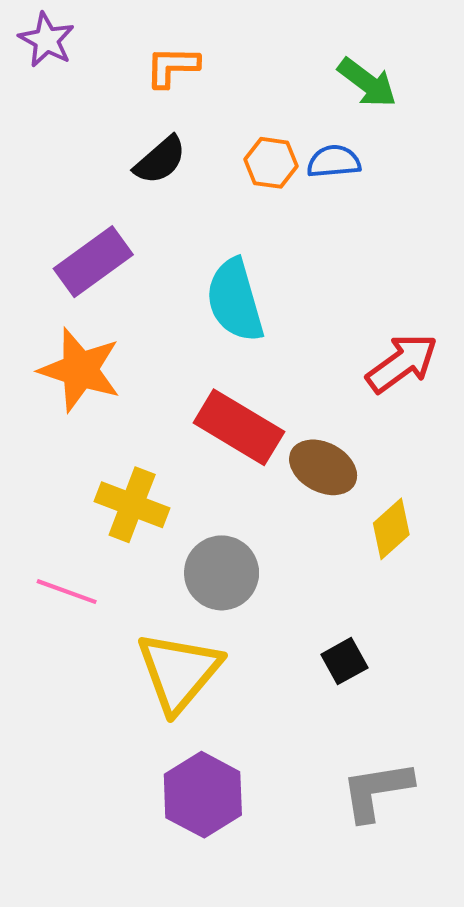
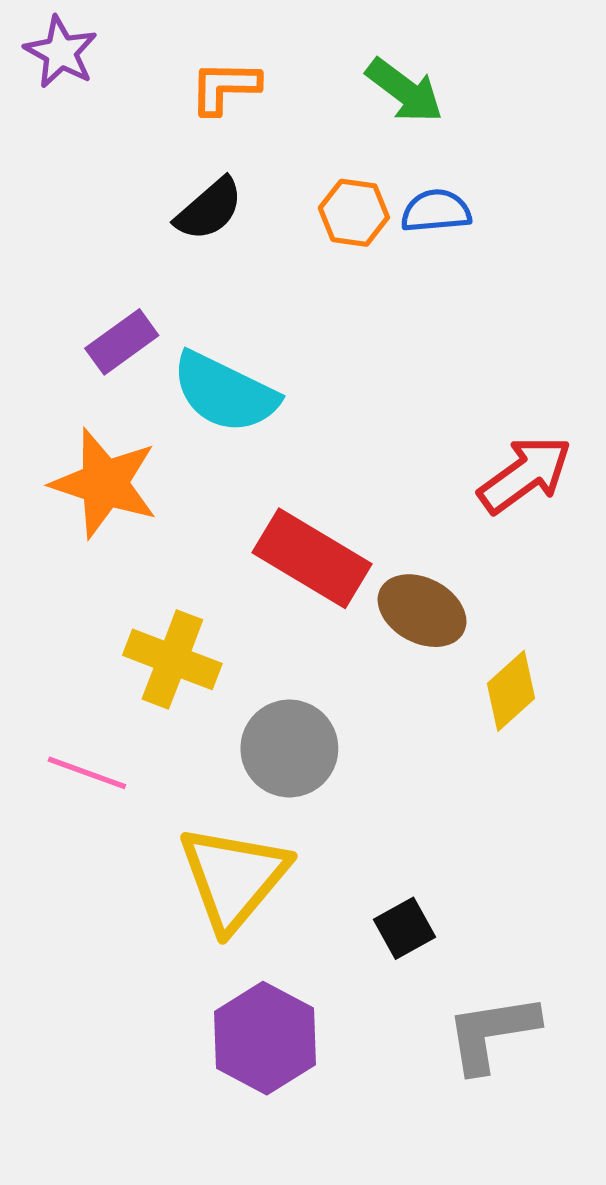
green arrow: (367, 83) -> (405, 91), moved
purple rectangle: (93, 262) -> (122, 342), size x0.7
cyan semicircle: (235, 300) -> (225, 392), moved, turned -48
black square: (344, 661) -> (405, 928), moved

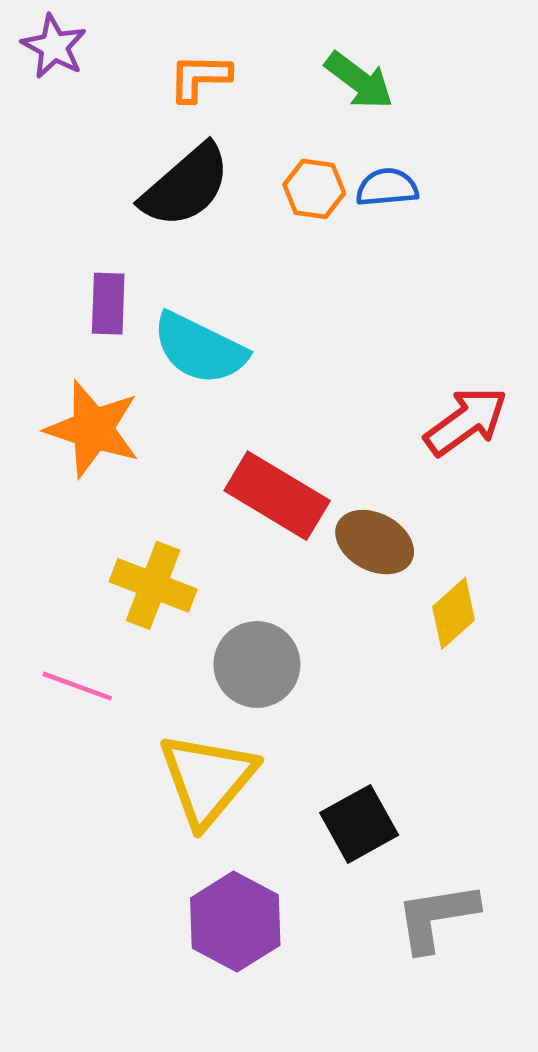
black semicircle: (209, 209) -> (186, 186), size x1.5
purple rectangle: (122, 342) -> (108, 304), turned -52
black square: (405, 928) -> (359, 824), size x1.4

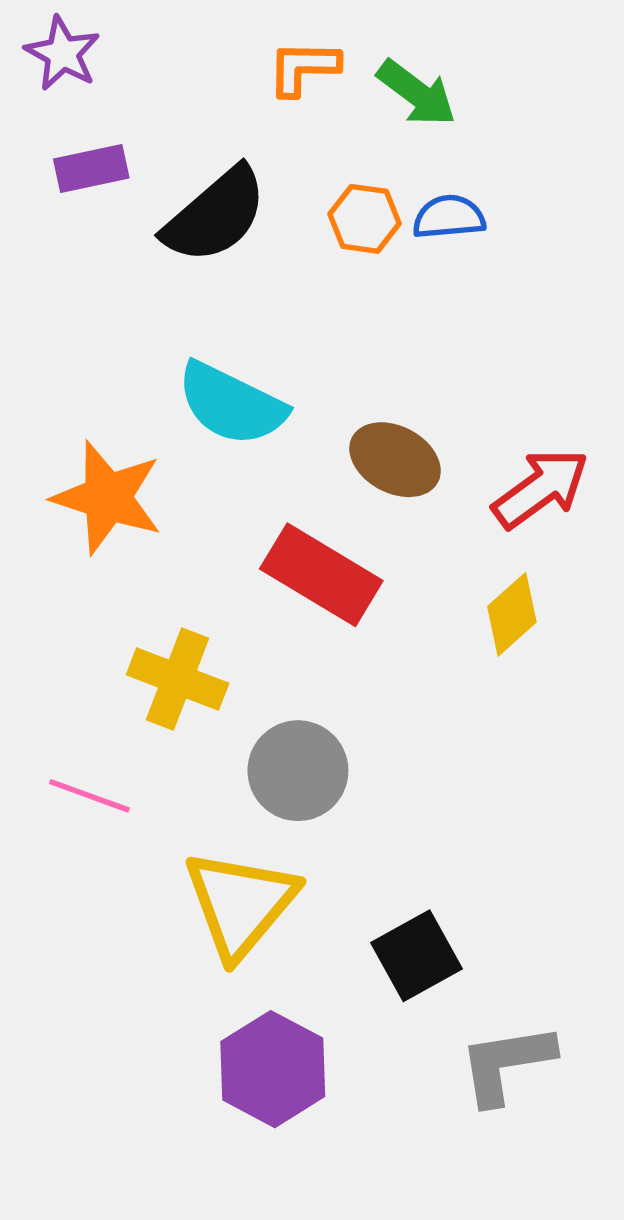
orange L-shape: (200, 77) -> (303, 68), moved
purple rectangle: (108, 304) -> (91, 168), moved, turned 76
brown ellipse: (375, 542) -> (395, 460), moved
yellow diamond: (454, 613) -> (512, 614), moved

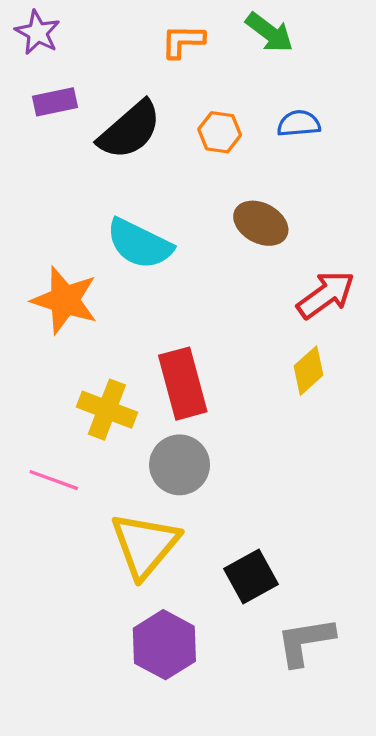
green arrow: (417, 93) -> (269, 32), moved
blue semicircle: (449, 217) -> (299, 124), moved
brown ellipse: (395, 460) -> (261, 223), moved
red rectangle: (321, 575) -> (183, 384), moved, turned 44

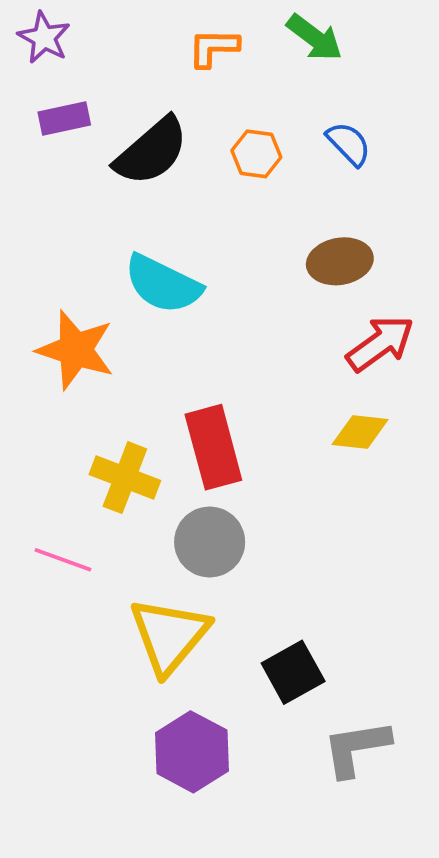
blue semicircle: (299, 124) -> (349, 144), turned 51
brown ellipse: (261, 223) -> (340, 261), moved, turned -38
yellow diamond: (308, 371) -> (360, 432), turned 48

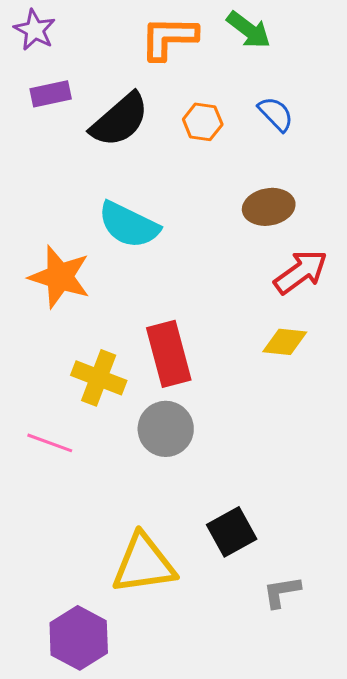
orange L-shape: (213, 48) -> (169, 38), size x1.4
yellow triangle: (169, 636) -> (144, 564), moved, turned 42
gray L-shape: (356, 748) -> (282, 592), size x0.7
purple hexagon: (192, 752) -> (79, 638), moved

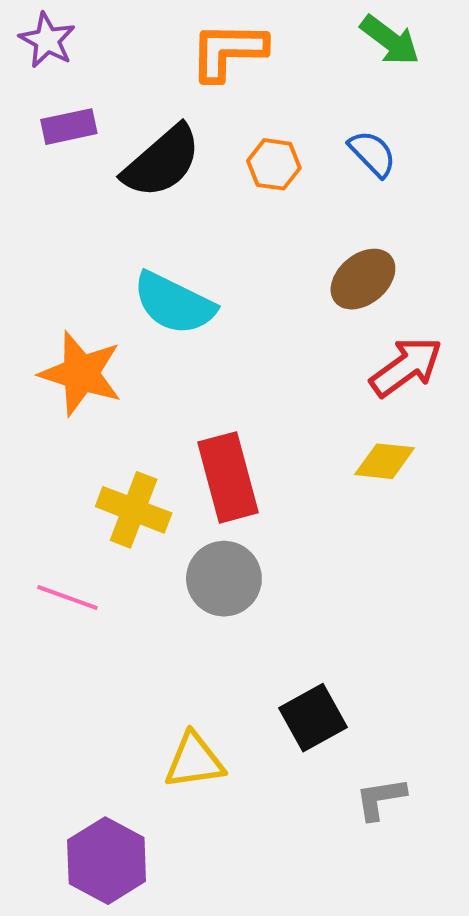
green arrow: (249, 30) -> (390, 40), moved
brown ellipse: (269, 207) -> (363, 279), turned -30
yellow triangle: (144, 564) -> (194, 761), size x0.7

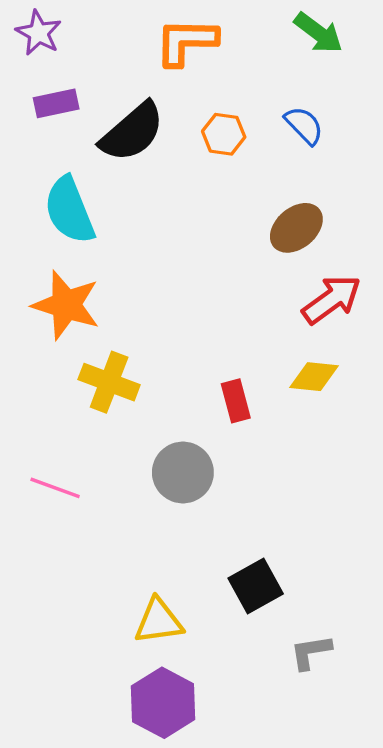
cyan semicircle: (174, 303) -> (69, 210), moved, turned 42
red rectangle: (228, 477) -> (236, 401), moved, size x0.6
yellow cross: (134, 510) -> (109, 382), moved
purple hexagon: (107, 861) -> (163, 703), moved

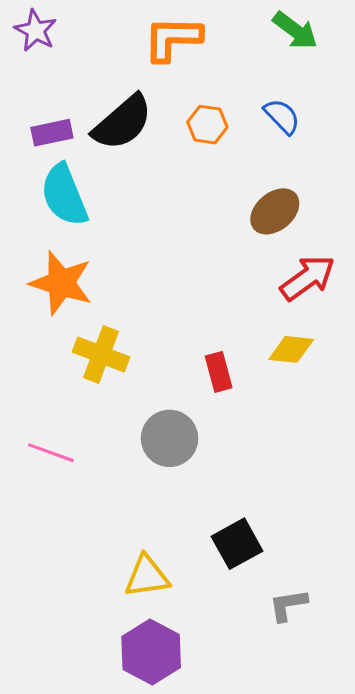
purple rectangle: (56, 103) -> (52, 133), moved

